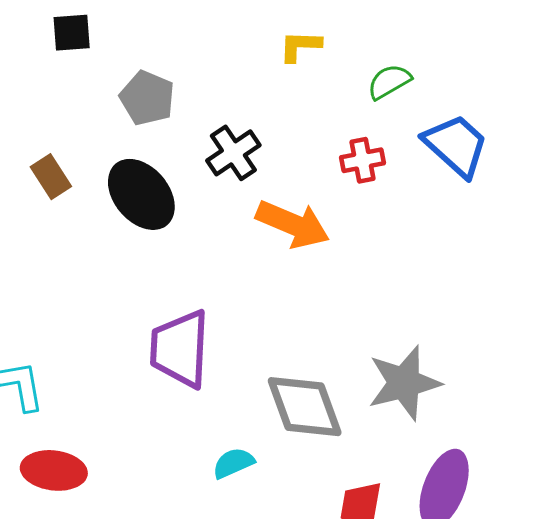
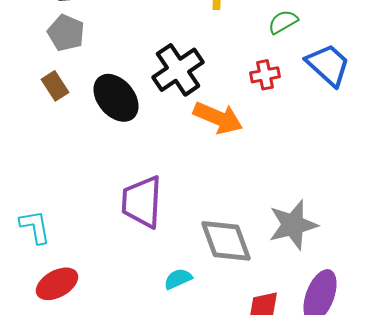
gray pentagon: (147, 98) -> (66, 33), moved
black cross: (233, 153) -> (178, 70), size x1.4
red ellipse: (54, 470) -> (57, 284), turned -36

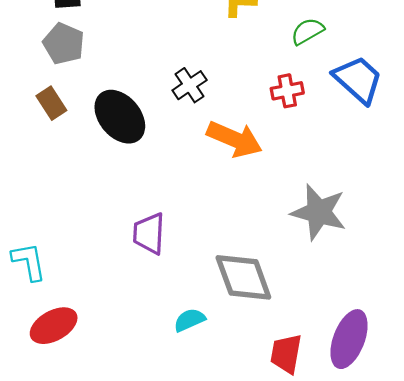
black cross: (178, 70) -> (190, 85), size x0.6
purple trapezoid: (142, 202) -> (149, 233), size x0.7
gray star: (293, 225) -> (319, 212), moved, turned 30

